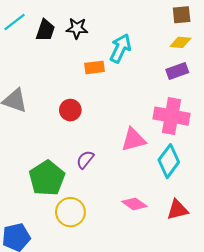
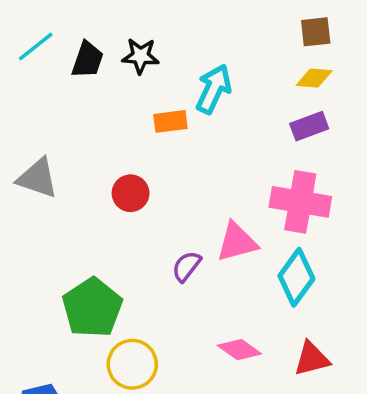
purple semicircle: (85, 160) -> (187, 266), moved

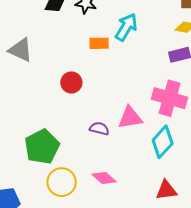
gray triangle: (38, 178) -> (20, 50), moved
purple semicircle: (187, 266) -> (99, 129), turned 60
pink diamond: (239, 350) -> (104, 178), moved

